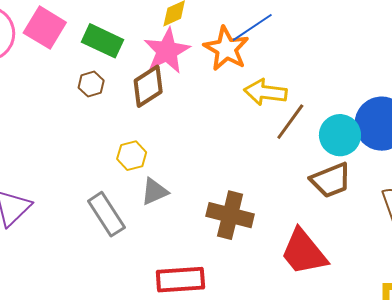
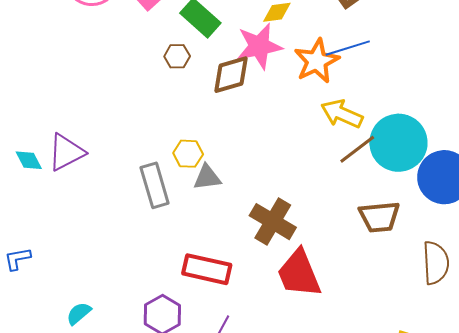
cyan circle: (340, 135) -> (398, 143), moved, size x1.4
yellow hexagon: (132, 156) -> (188, 154), moved
red trapezoid: (304, 252) -> (299, 274), moved

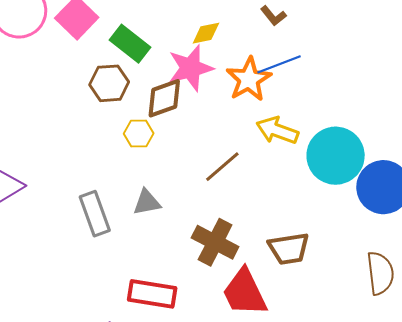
brown hexagon: (177, 56) -> (109, 83), size x1.5
brown line: (357, 149) -> (222, 167), moved
yellow hexagon: (188, 154) -> (139, 134), moved
brown trapezoid: (379, 217) -> (289, 249), moved

